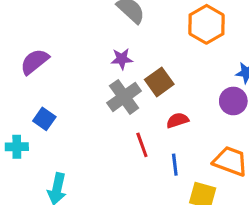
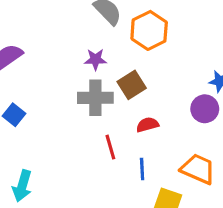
orange hexagon: (206, 24) -> (149, 30), moved
gray cross: (124, 97) -> (95, 98), turned 32

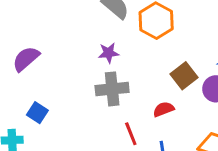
brown square: (132, 85) -> (184, 76), moved

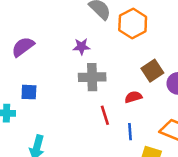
purple star: (109, 53) -> (82, 47), moved
blue square: (37, 113) -> (29, 92), turned -35

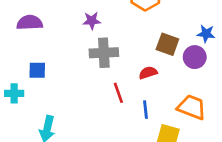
purple semicircle: (23, 47) -> (30, 23), turned 35
brown square: (152, 71) -> (167, 44), turned -35

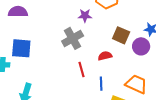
purple star: (92, 21) -> (85, 16), moved
gray cross: (104, 53) -> (73, 38), turned -30
blue square: (37, 70) -> (21, 48), size x1.5

